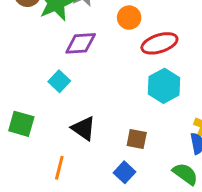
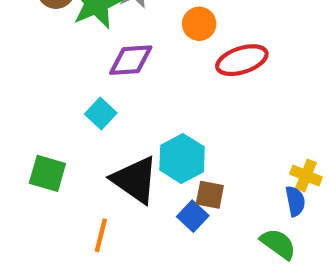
cyan hexagon: (164, 86) -> (182, 158), moved
black triangle: (84, 128) -> (135, 180), size x1.4
blue square: (125, 172) -> (193, 216), moved

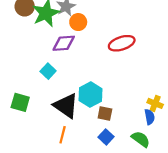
orange circle: (199, 24) -> (78, 22), moved
blue square: (193, 216) -> (106, 137), moved
orange line: (101, 235) -> (63, 135), moved

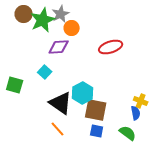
green square: (20, 102) -> (15, 85), moved
brown square: (105, 114) -> (96, 110), size x1.6
orange line: (63, 135) -> (58, 129), turned -56
blue square: (106, 137) -> (97, 131), turned -32

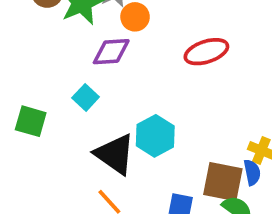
brown square: (96, 110) -> (223, 182), moved

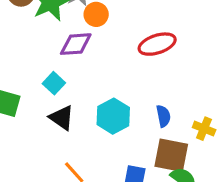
black triangle: (115, 154) -> (62, 118), moved, size x0.7
blue semicircle: (252, 172) -> (163, 116), moved

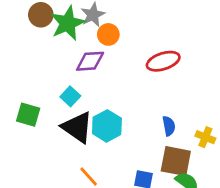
cyan hexagon: (113, 116) -> (107, 126), moved
black triangle: (62, 118) -> (77, 127), size x1.4

